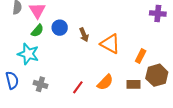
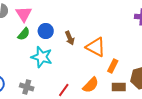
cyan star: (28, 54) -> (42, 57), moved
orange rectangle: (141, 56) -> (113, 66), moved

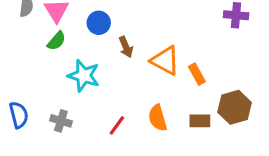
blue circle: (46, 31) -> (99, 23), moved
orange rectangle: (113, 66) -> (197, 74), moved, turned -56
orange semicircle: (91, 85) -> (158, 118), turned 120

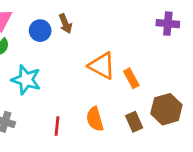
brown arrow: (126, 47) -> (65, 24), moved
brown rectangle: (200, 121) -> (134, 122), turned 66
red line: (117, 125) -> (57, 126), turned -30

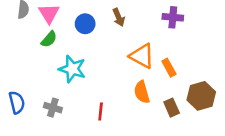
brown arrow: (65, 24) -> (119, 17), moved
purple cross: (168, 24) -> (173, 17), moved
orange semicircle: (95, 119) -> (142, 92), moved

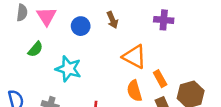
green semicircle: (49, 39) -> (35, 49), moved
orange rectangle: (169, 68) -> (160, 79), moved

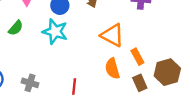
cyan star: (68, 69) -> (55, 32), moved

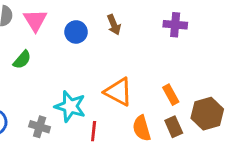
cyan star: (55, 32) -> (70, 106), moved
orange triangle: (112, 35) -> (118, 92), moved
orange semicircle: (112, 69) -> (142, 128), moved

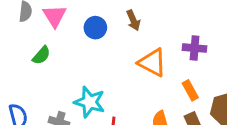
purple cross: (175, 25) -> (195, 48), moved
orange triangle: (118, 92) -> (152, 63), moved

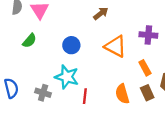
brown arrow: (133, 20) -> (101, 13), turned -105
blue circle: (95, 28) -> (71, 45), moved

